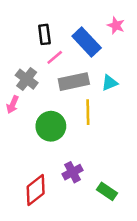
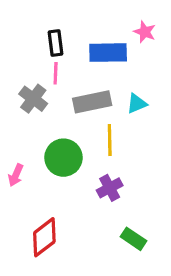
blue rectangle: (87, 42) -> (108, 53), turned -48
pink line: (55, 57) -> (56, 73), moved, turned -48
pink arrow: (13, 105) -> (16, 175), moved
purple cross: (73, 172) -> (110, 188), moved

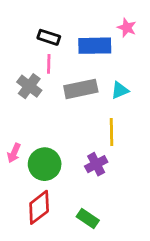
black rectangle: (56, 43) -> (49, 37), turned -65
yellow line: (110, 140) -> (111, 132), moved
green circle: (63, 158) -> (45, 164), moved
green rectangle: (134, 239) -> (88, 218), moved

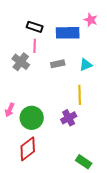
gray rectangle: (81, 89) -> (58, 64), size x0.6
green rectangle: (88, 218) -> (84, 162), moved

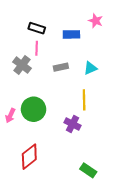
blue rectangle: (68, 33) -> (71, 34), size x0.7
green circle: (32, 118) -> (34, 109), moved
purple cross: (69, 118) -> (72, 124), turned -35

